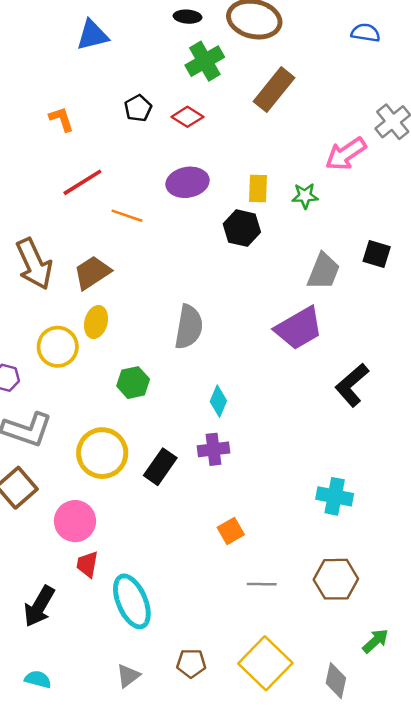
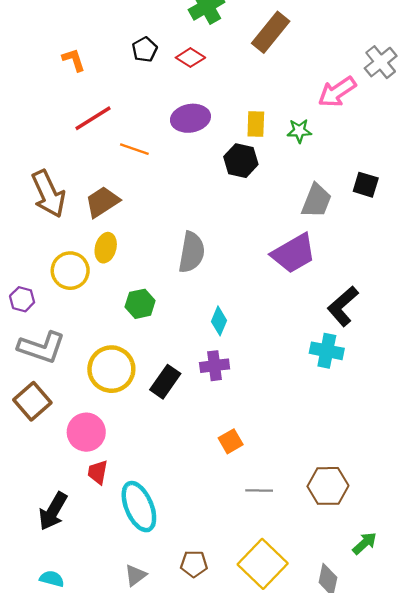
cyan cross: (335, 496) -> (327, 351), moved

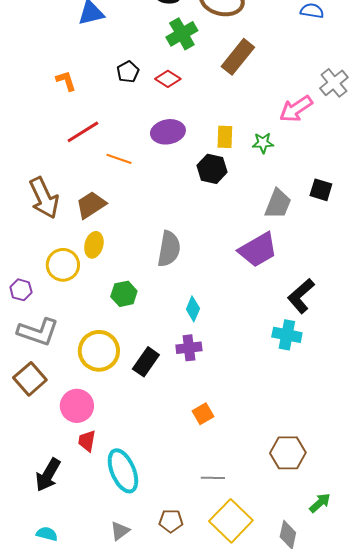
gray line: (259, 491) -> (213, 478), moved

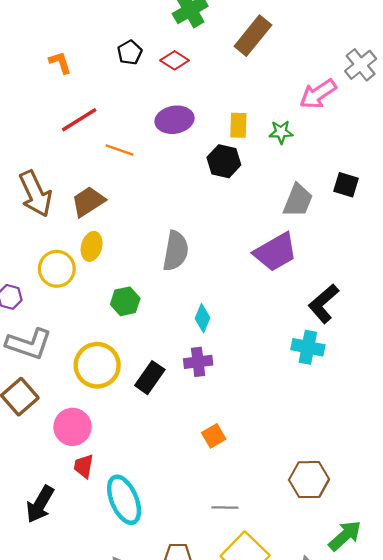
green arrow: (320, 503) -> (345, 536), size x1.4

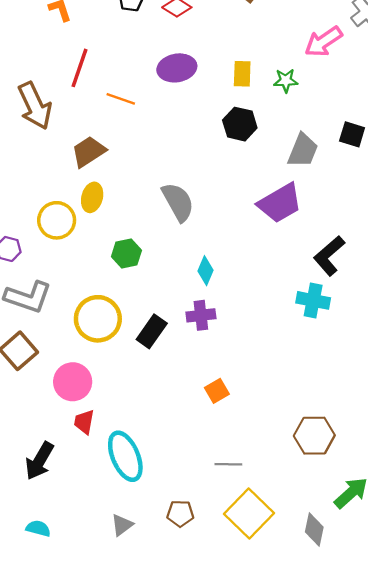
red line: (79, 120) -> (80, 68), turned -39
black hexagon: (224, 161) -> (240, 124), moved
brown arrow: (36, 194) -> (35, 106), moved
gray semicircle: (176, 251) -> (178, 202), turned -39

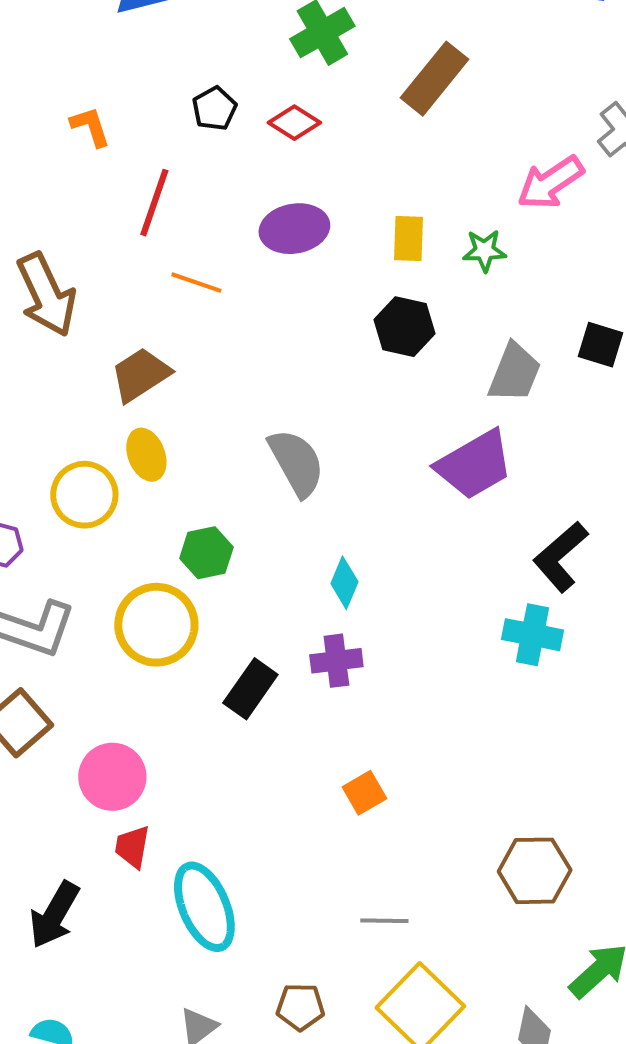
red line: (80, 68) -> (154, 203), moved
yellow ellipse: (92, 197) -> (146, 455), turned -36
yellow circle: (98, 319) -> (156, 625), moved

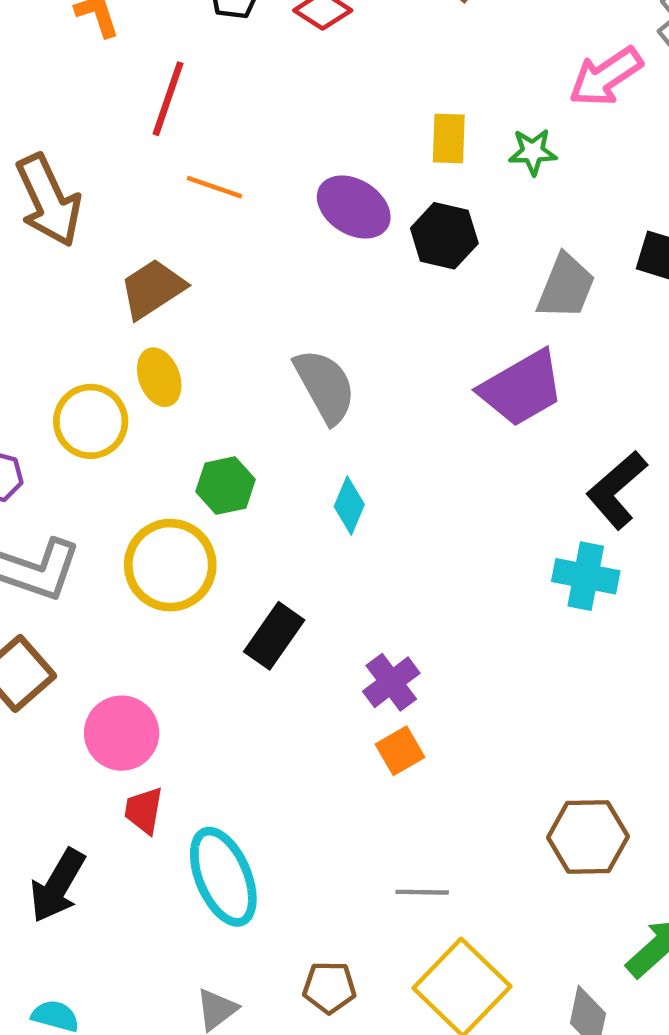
purple ellipse: (294, 229) -> (354, 207), moved, turned 42
cyan diamond: (344, 583) -> (349, 505), moved
purple cross: (336, 661) -> (391, 682), moved, turned -30

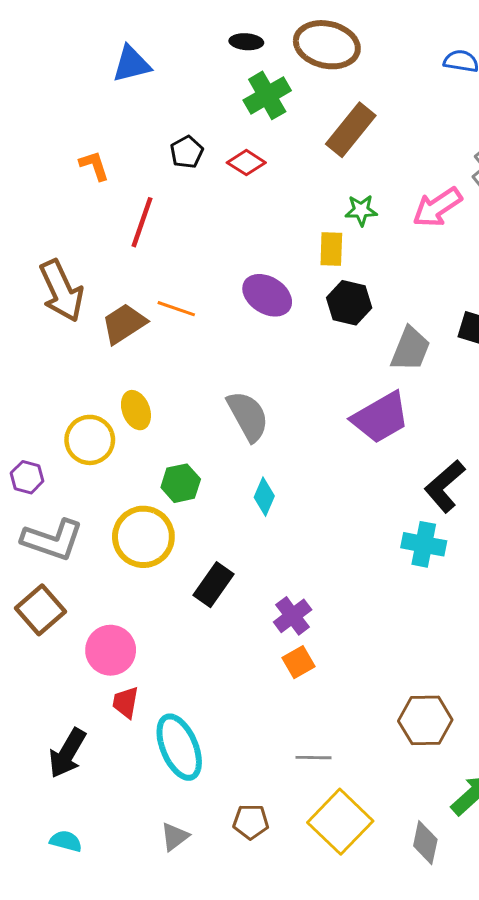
green star: (533, 152) -> (361, 210), moved
orange line: (214, 187) -> (176, 309), moved
black hexagon: (444, 236) -> (349, 303), moved
brown trapezoid: (153, 289) -> (124, 324), moved

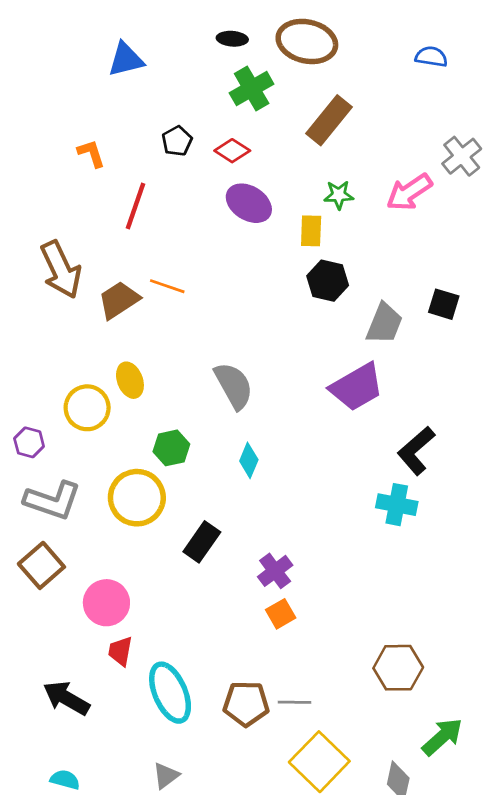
purple ellipse: (267, 295) -> (249, 203), moved
black arrow: (67, 753) -> (66, 698), turned 90
brown pentagon: (251, 822) -> (246, 704), moved, size x1.4

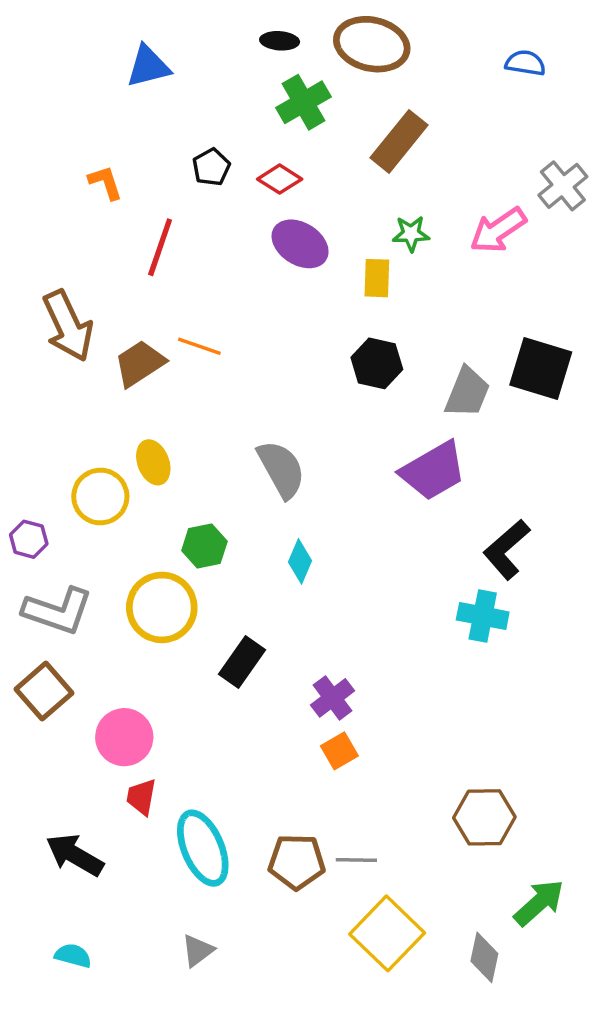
black hexagon: (328, 281) -> (377, 363), moved
black square: (444, 304) -> (541, 368), size x1.6

